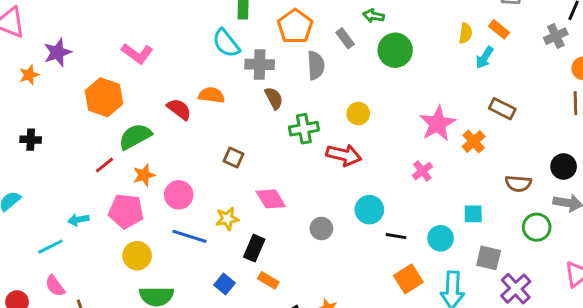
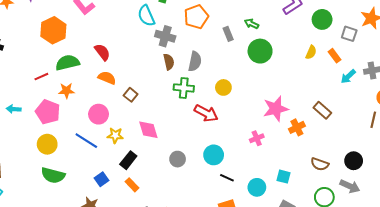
cyan arrow: (485, 58) -> (348, 76), moved
gray semicircle: (316, 65) -> (195, 61), moved
orange semicircle: (211, 95) -> (107, 78), moved
pink circle: (179, 195) -> (99, 114), moved

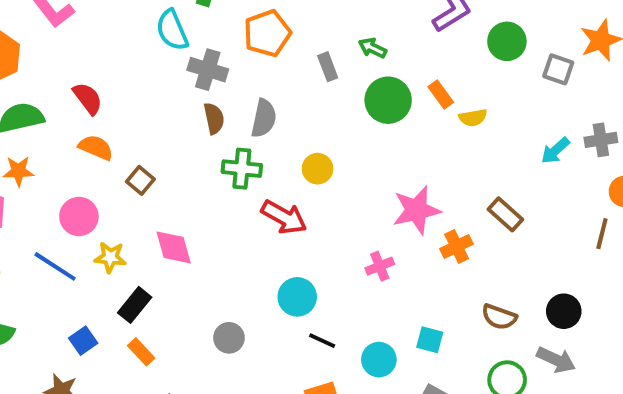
yellow semicircle: (311, 52) -> (473, 118), moved, turned 56
orange rectangle: (335, 56) -> (441, 95), moved
gray circle: (178, 159) -> (229, 338), moved

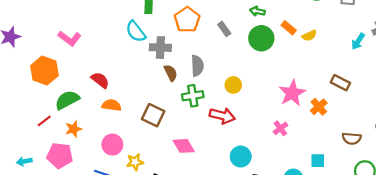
green arrow: (372, 48) -> (257, 11), moved
brown square: (140, 180) -> (153, 115), moved, size x1.5
pink diamond: (174, 247) -> (184, 146), moved

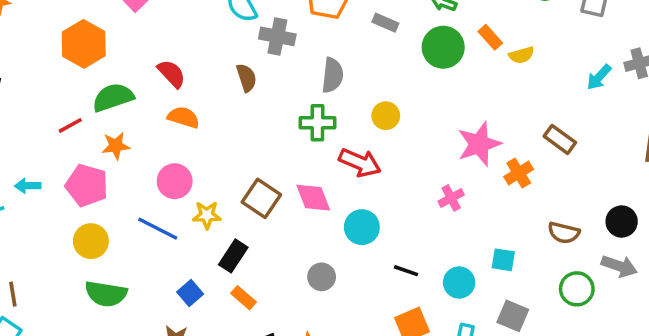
gray rectangle: (224, 29) -> (385, 23), turned -40
brown semicircle: (171, 73) -> (246, 78), moved
brown square: (153, 115) -> (261, 198), moved
pink diamond: (184, 146) -> (313, 198), moved
cyan circle: (241, 157) -> (362, 227), moved

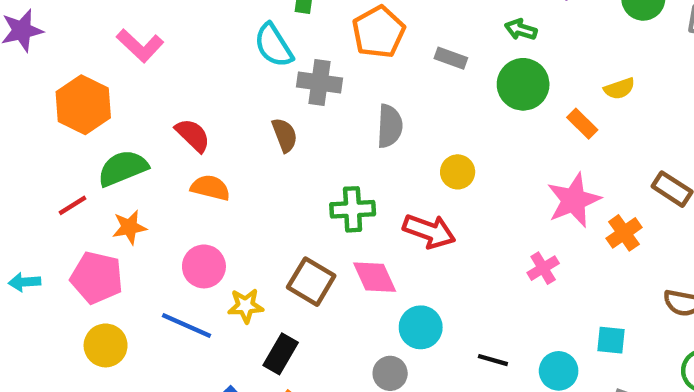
orange rectangle: (490, 37) -> (582, 124), moved
green cross: (317, 123) -> (353, 209), moved
cyan circle: (362, 227) -> (421, 327), moved

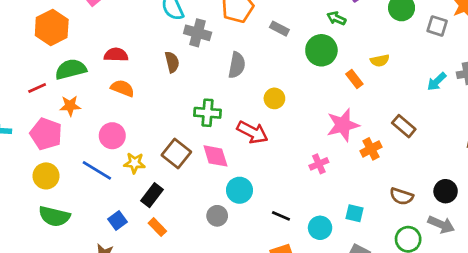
green arrow: (521, 30) -> (336, 18), moved
red semicircle: (193, 135) -> (116, 55), turned -50

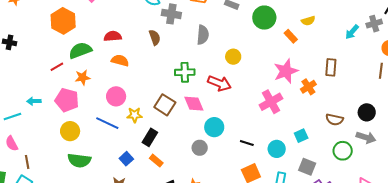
brown rectangle: (404, 126) -> (331, 67), turned 60
pink cross: (319, 164) -> (271, 102), size x1.6
cyan square: (354, 213) -> (301, 136), turned -32

